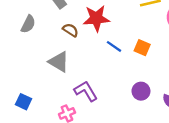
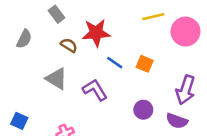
purple L-shape: (86, 91) -> (95, 90), moved

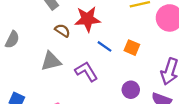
gray semicircle: (24, 39) -> (12, 40), moved
gray triangle: (56, 79) -> (51, 61), turned -45

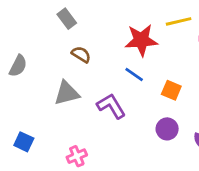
red star: (87, 19) -> (141, 40), moved
orange square: (132, 48) -> (171, 90), moved

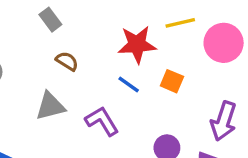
orange square: (171, 90) -> (172, 81), moved

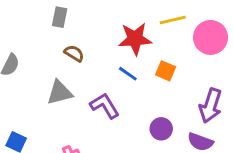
gray rectangle: (50, 20) -> (60, 17), turned 48

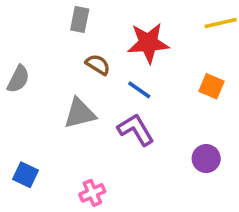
red star: (135, 39) -> (148, 43), moved
blue line: (128, 74) -> (139, 90), moved

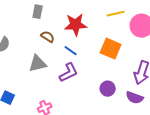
orange square: (212, 86) -> (111, 49), size x1.5
purple L-shape: (136, 130) -> (69, 73), turned 95

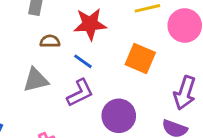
brown semicircle: (48, 37) -> (50, 41), turned -32
purple circle: (108, 89) -> (119, 116), moved, size x1.5

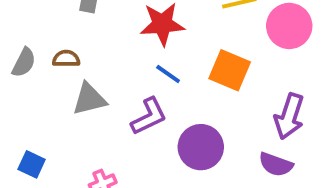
brown semicircle: (50, 41) -> (66, 59), moved
blue line: (83, 61) -> (168, 74), moved

